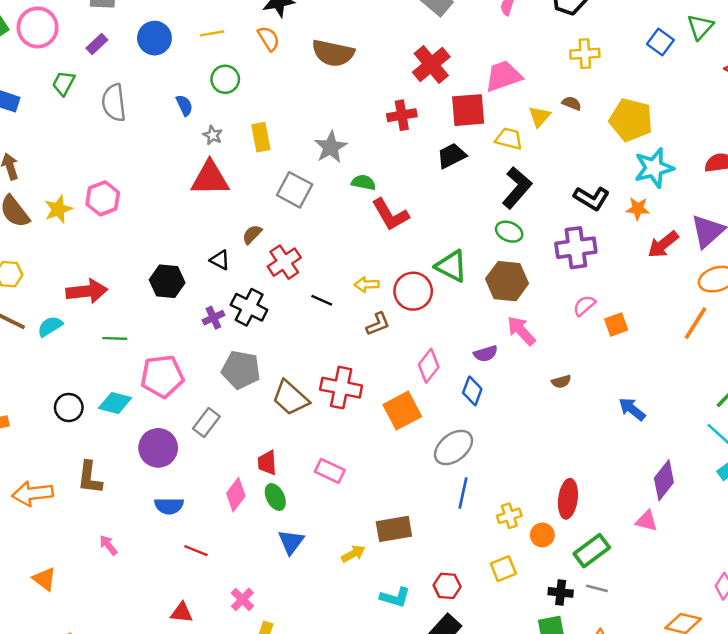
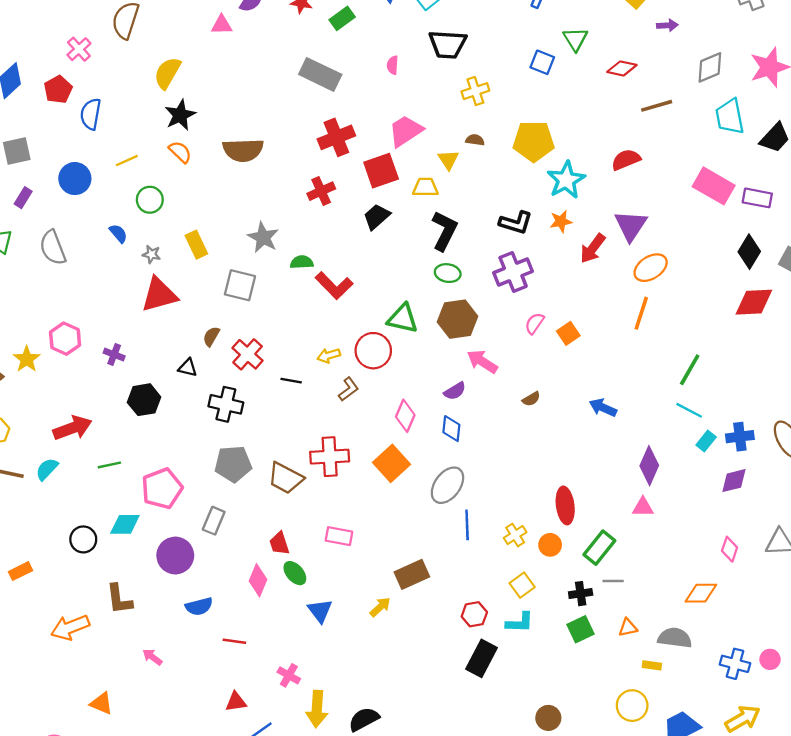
red cross: (431, 65) -> (336, 137), turned 32
purple cross: (213, 318) -> (114, 354), moved, turned -30
cyan L-shape: (395, 597) -> (520, 622), moved

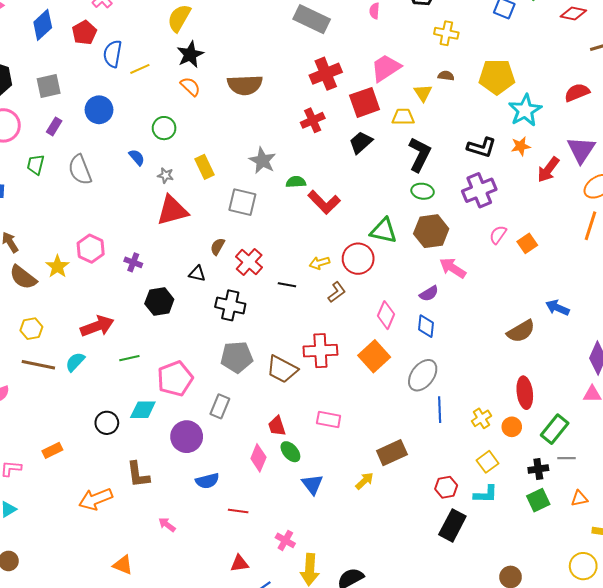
yellow cross: (475, 91) -> (446, 33), turned 30
yellow line: (127, 161) -> (140, 69), moved
brown semicircle: (531, 399) -> (521, 331), moved, size x1.8

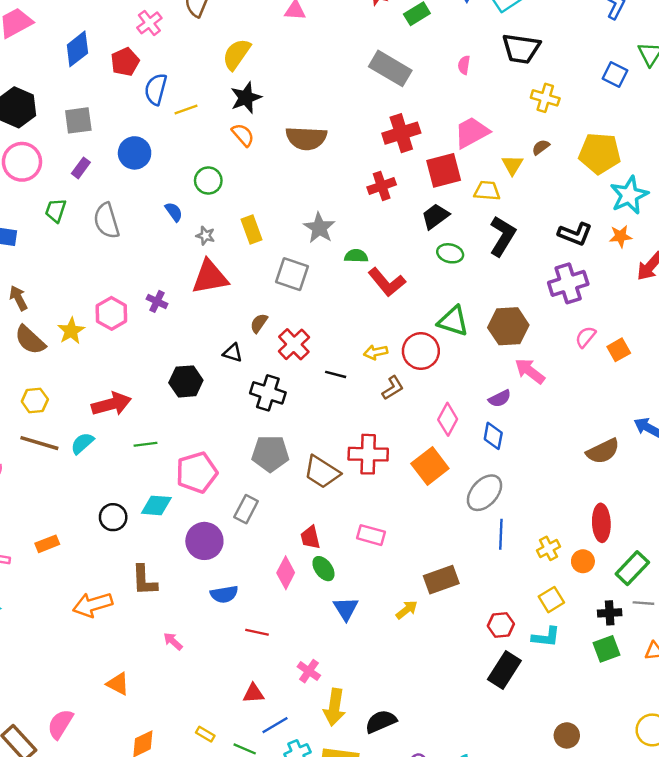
brown semicircle: (446, 76) -> (541, 147), turned -49
green ellipse: (423, 191) -> (450, 253), moved
purple cross: (133, 262) -> (157, 301), moved

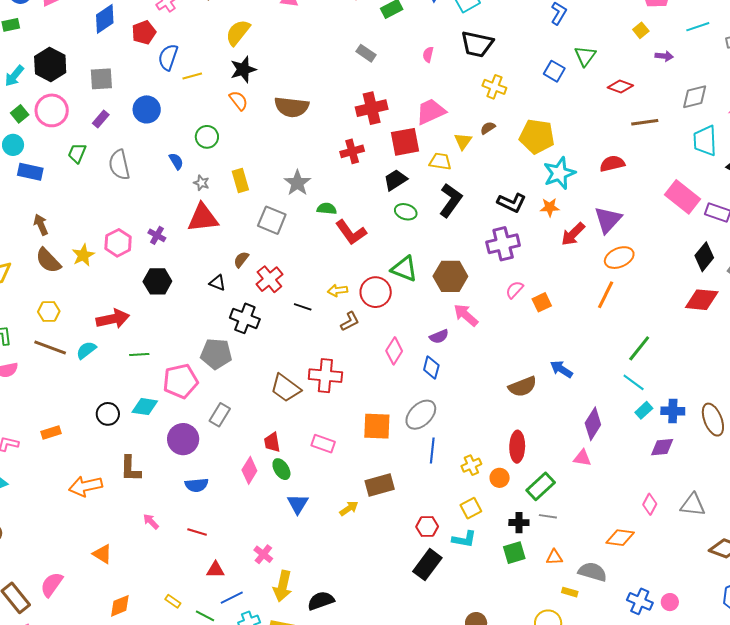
gray rectangle: (390, 68) -> (366, 53), size x0.6
black hexagon: (186, 381) -> (157, 281), moved
gray pentagon: (270, 454) -> (216, 354), moved
orange square: (430, 466) -> (377, 426), moved, turned 36
red line: (257, 632) -> (197, 532), moved

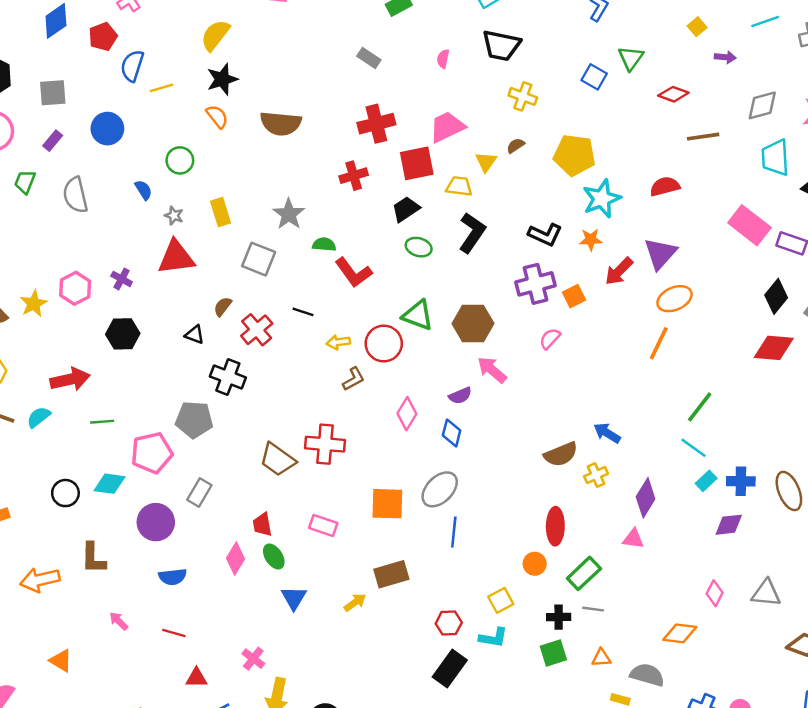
orange square: (542, 302) -> (574, 296), moved
black line: (303, 307) -> (303, 312), moved
yellow cross: (471, 465) -> (596, 475), moved

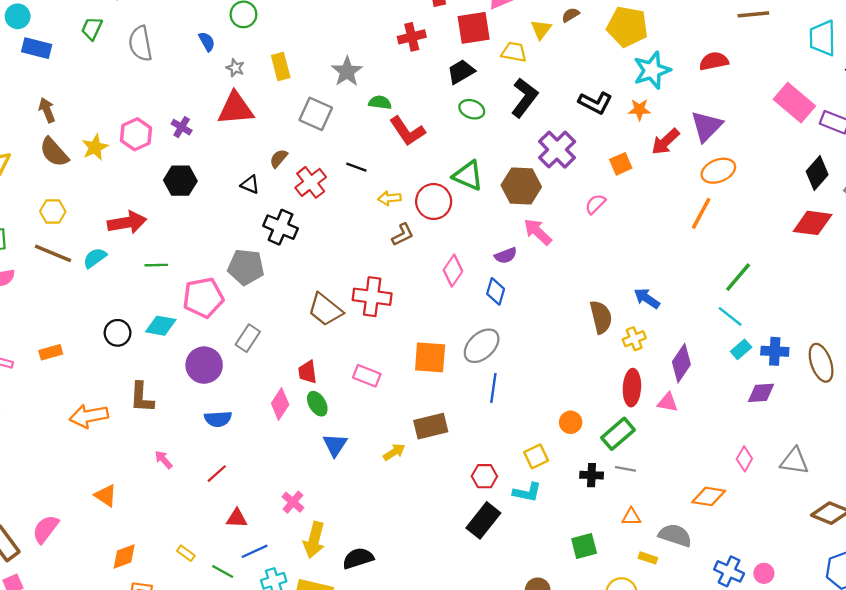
purple cross: (535, 284) -> (557, 150), moved, turned -33
brown semicircle: (561, 454) -> (601, 317), turned -84
red ellipse: (555, 526) -> (632, 388), moved
red line: (174, 633) -> (217, 474), turned -60
green square: (553, 653) -> (584, 546), moved

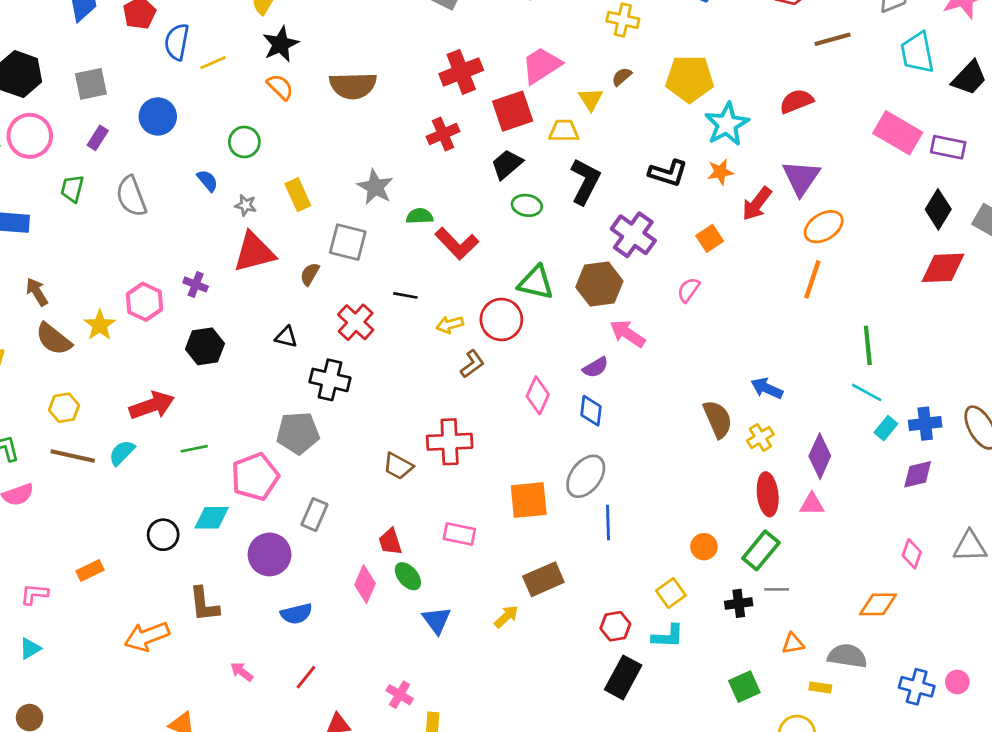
brown semicircle: (279, 158) -> (310, 274), moved
green line: (738, 277) -> (868, 345), turned -36
brown trapezoid: (325, 310) -> (398, 466), size x0.7

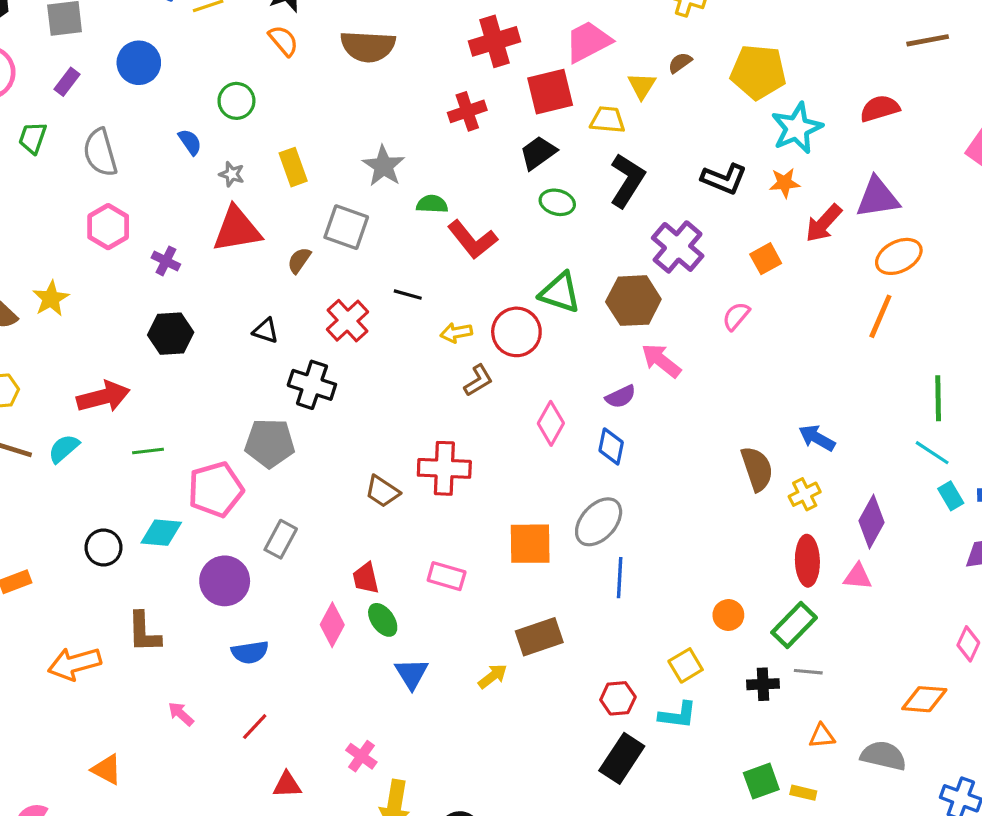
purple triangle: (801, 178) -> (878, 197), turned 42
pink hexagon: (144, 302) -> (108, 227), moved
cyan rectangle: (886, 428) -> (951, 496), turned -75
yellow rectangle: (820, 688) -> (803, 793), moved

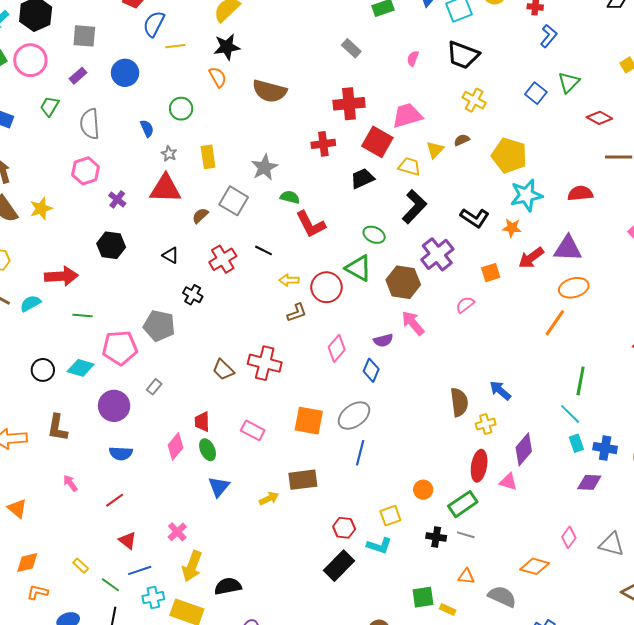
red square: (550, 92) -> (377, 142), turned 32
green ellipse: (557, 202) -> (374, 235), moved
black cross: (312, 385) -> (193, 295), size x0.7
gray rectangle: (281, 539) -> (154, 387), size x0.7
red triangle: (287, 785) -> (128, 540), turned 30

